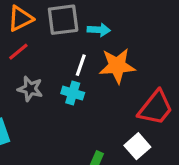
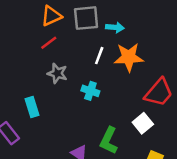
cyan cross: (73, 93) -> (90, 91), moved

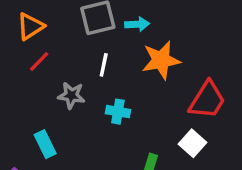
orange triangle: (51, 16) -> (31, 26), moved
red line: (49, 43) -> (39, 62), moved
white line: (99, 56) -> (104, 65), moved

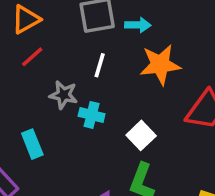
cyan cross: (118, 112) -> (92, 115), moved
white square: (192, 143) -> (141, 135), moved

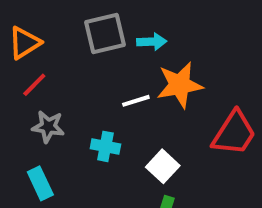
white line: (100, 65) -> (136, 101), moved, turned 60
gray star: (63, 95) -> (48, 127), moved

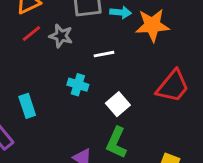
orange star: (180, 85) -> (152, 25), moved
gray star: (48, 127) -> (61, 36), moved

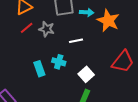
orange star: (152, 25) -> (108, 21), turned 30
cyan rectangle: (27, 106) -> (39, 69), moved

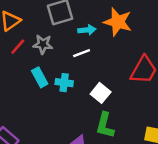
cyan arrow: (87, 12) -> (87, 30), moved
cyan rectangle: (39, 69) -> (40, 77), moved

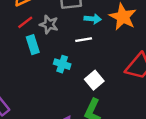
cyan rectangle: (40, 77) -> (33, 45), moved

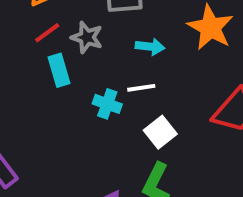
cyan arrow: (93, 19) -> (150, 47), moved
white line: (84, 40) -> (141, 88), moved

